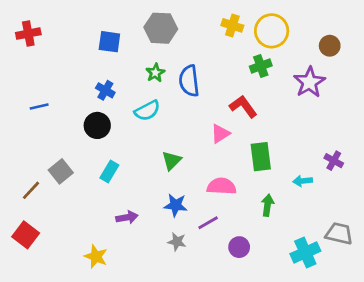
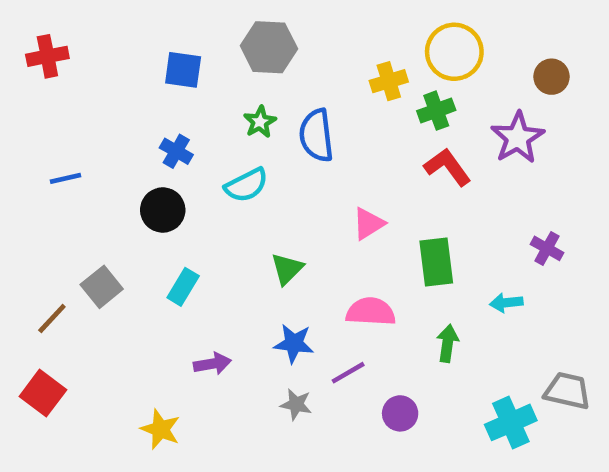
yellow cross: (232, 25) -> (389, 81), moved, turned -35
red L-shape: (243, 107) -> (448, 167), moved
purple cross: (334, 161) -> (547, 248), moved

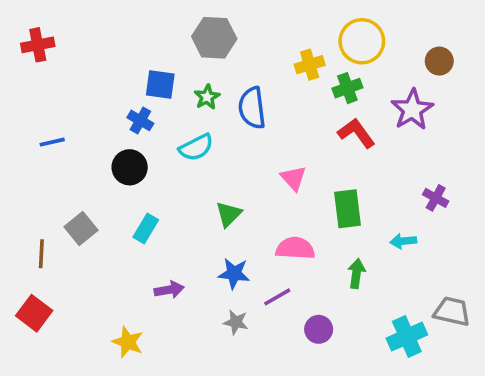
blue square: (183, 70) -> (160, 84), moved
pink triangle: (368, 224) -> (293, 178), turned -40
brown line: (52, 319) -> (41, 254), turned -40

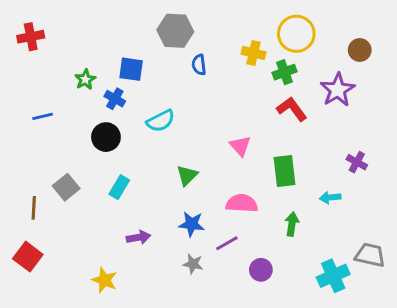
yellow cross: (310, 65) -> (253, 53), turned 30
green star: (207, 97) -> (85, 79), moved
blue semicircle: (252, 108) -> (199, 65), moved, size x0.6

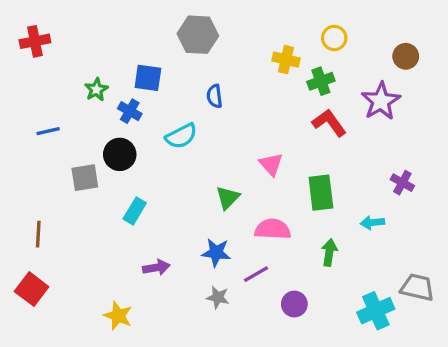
yellow circle: (296, 34) -> (334, 38), size x0.6
blue semicircle: (199, 65) -> (214, 96), moved
green triangle: (187, 175) -> (228, 198), moved
gray square: (66, 187) -> (85, 178), moved, turned 30

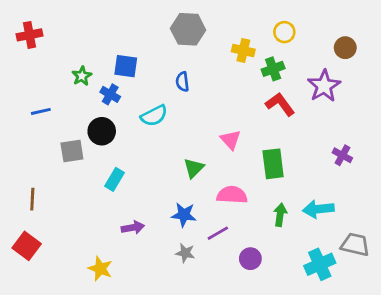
gray hexagon: (198, 35) -> (188, 29), moved
cyan arrow: (372, 223) -> (318, 209), moved, size x1.5

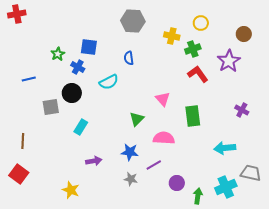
red cross: (29, 35) -> (17, 14), moved
green arrow: (280, 215) -> (198, 196), moved

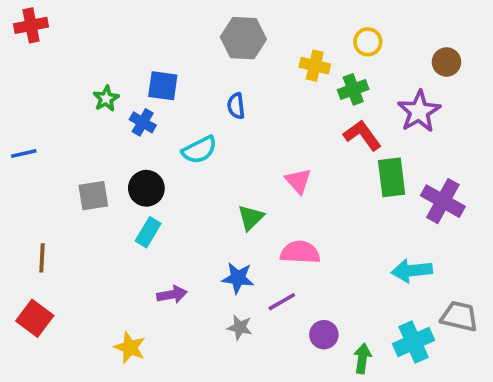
blue line: (29, 79) -> (24, 153), moved
black circle: (72, 93) -> (146, 188), moved
purple cross: (242, 110) -> (443, 201), size x1.6
green rectangle: (193, 116) -> (392, 177), moved

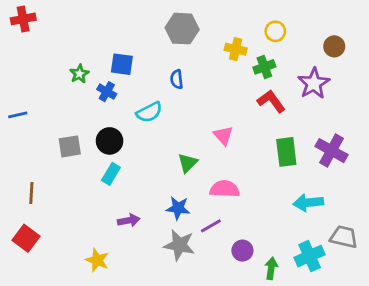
green rectangle: (392, 177) -> (286, 152), moved
gray star: (240, 327) -> (179, 245), size x1.6

